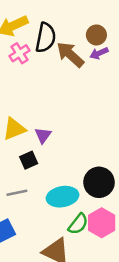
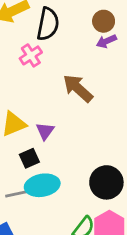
pink cross: (19, 53) -> (31, 55), moved
brown arrow: (70, 55) -> (78, 88), moved
cyan ellipse: (63, 197) -> (42, 185), moved

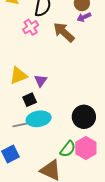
brown arrow: (78, 88) -> (64, 32), moved

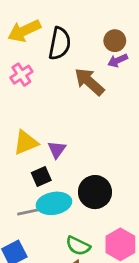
pink cross: (31, 27) -> (21, 75), moved
black circle: (84, 117) -> (95, 192), moved
green semicircle: (68, 149) -> (78, 246), moved, turned 78

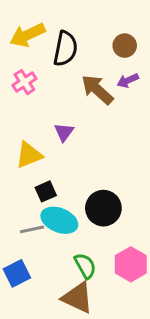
purple arrow: (118, 60) -> (128, 81), moved
purple triangle: (57, 150) -> (64, 132), moved
cyan ellipse: (54, 203) -> (59, 220), turned 32
green semicircle: (78, 246) -> (85, 266), turned -145

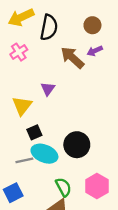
yellow triangle: (29, 155) -> (22, 106), turned -30

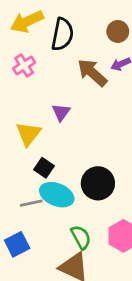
black square: (34, 132) -> (44, 168), turned -32

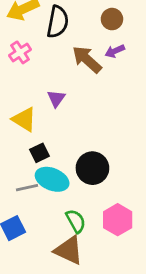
yellow triangle: (28, 134) -> (24, 119), turned -36
black square: (44, 168) -> (40, 153), turned 30

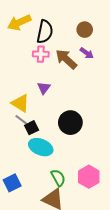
purple arrow: (115, 51) -> (87, 53), turned -120
pink cross: (20, 52) -> (41, 54), moved, turned 35
black circle: (92, 168) -> (70, 123), moved
gray line: (27, 188) -> (22, 121), moved, turned 49

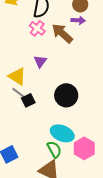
purple arrow: (87, 53) -> (78, 20), moved, turned -32
pink cross: (41, 54) -> (37, 28), turned 35
cyan ellipse: (41, 147) -> (62, 133), moved

